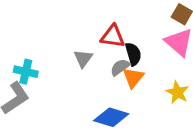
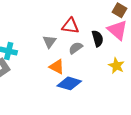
black semicircle: (133, 54) -> (98, 38), moved
orange triangle: (133, 78) -> (57, 67), moved, turned -42

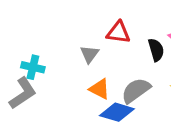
gray semicircle: (76, 48) -> (136, 90), moved, size x1.5

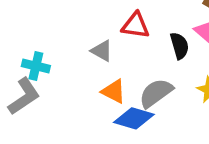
gray triangle: (89, 54) -> (102, 51), turned -36

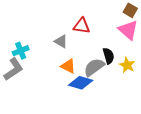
black semicircle: (180, 46) -> (109, 56), moved
cyan cross: (36, 66) -> (21, 51), turned -35

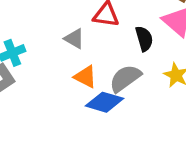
black semicircle: (109, 56) -> (144, 39), moved

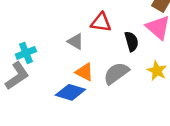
blue diamond: (105, 102) -> (70, 92), moved

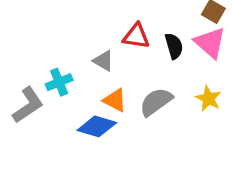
black semicircle: (132, 41) -> (174, 46), moved
cyan cross: (26, 53) -> (59, 82), moved

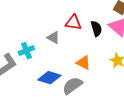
orange triangle: (115, 100) -> (83, 63), moved
gray semicircle: (156, 102) -> (72, 86), moved

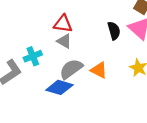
red triangle: (73, 23) -> (63, 24), moved
gray semicircle: (72, 86) -> (71, 69), moved

